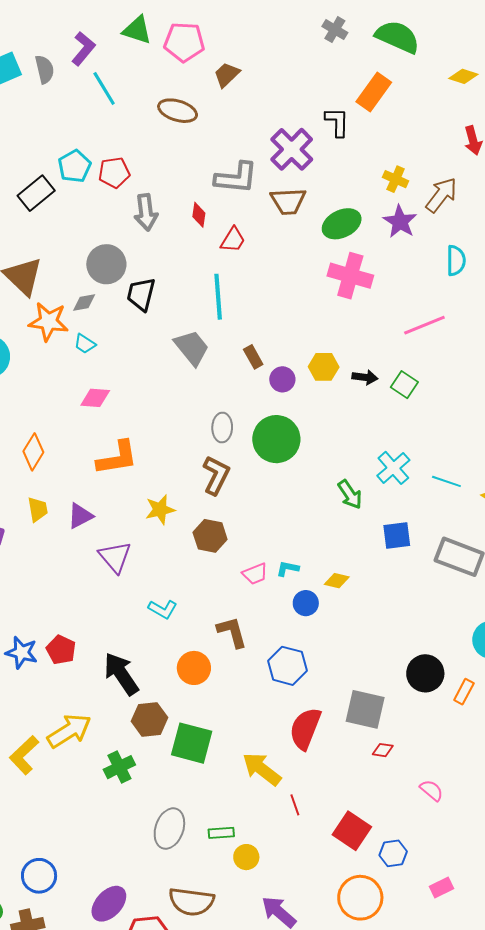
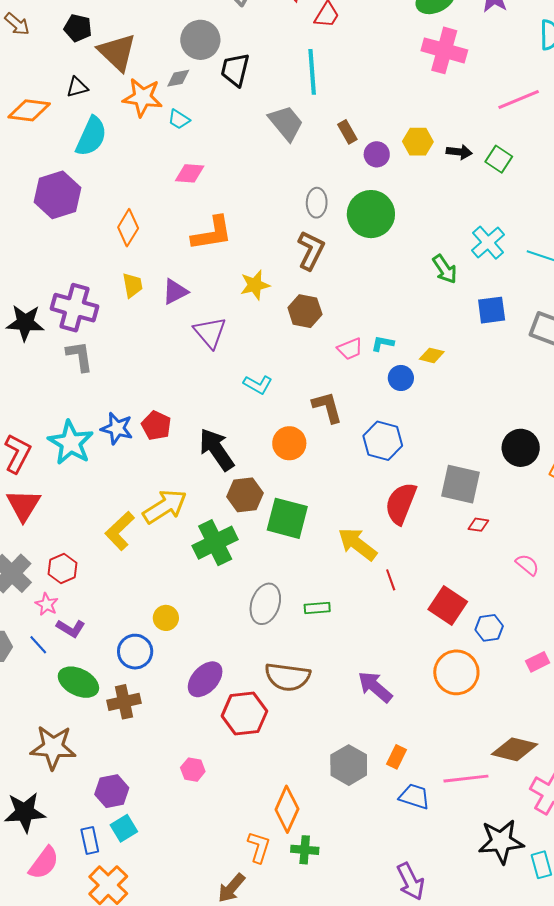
green cross: (119, 767) -> (215, 543), size x1.4
yellow circle: (246, 857) -> (166, 618), moved

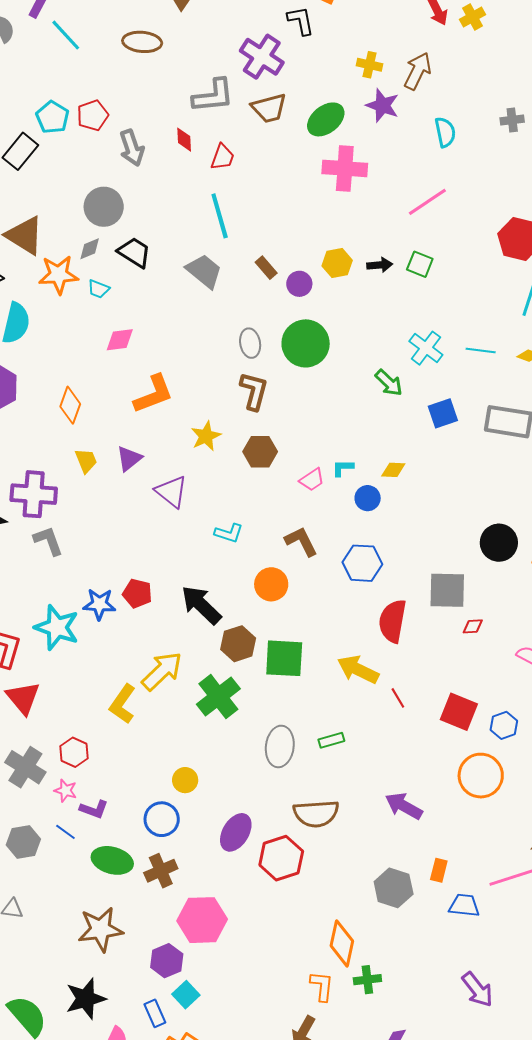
black trapezoid: (235, 70) -> (134, 252), moved, turned 120
pink hexagon: (193, 770) -> (202, 920), moved, size x2.0

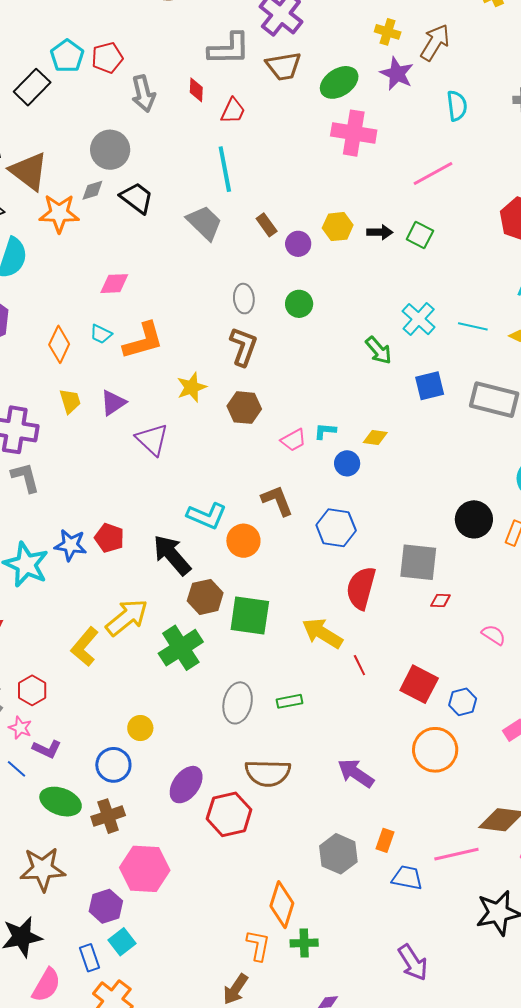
cyan trapezoid: (98, 289) -> (101, 334), moved
green circle: (306, 343) -> (299, 304), size x0.6
cyan L-shape: (229, 533) -> (207, 516), moved, size x1.4

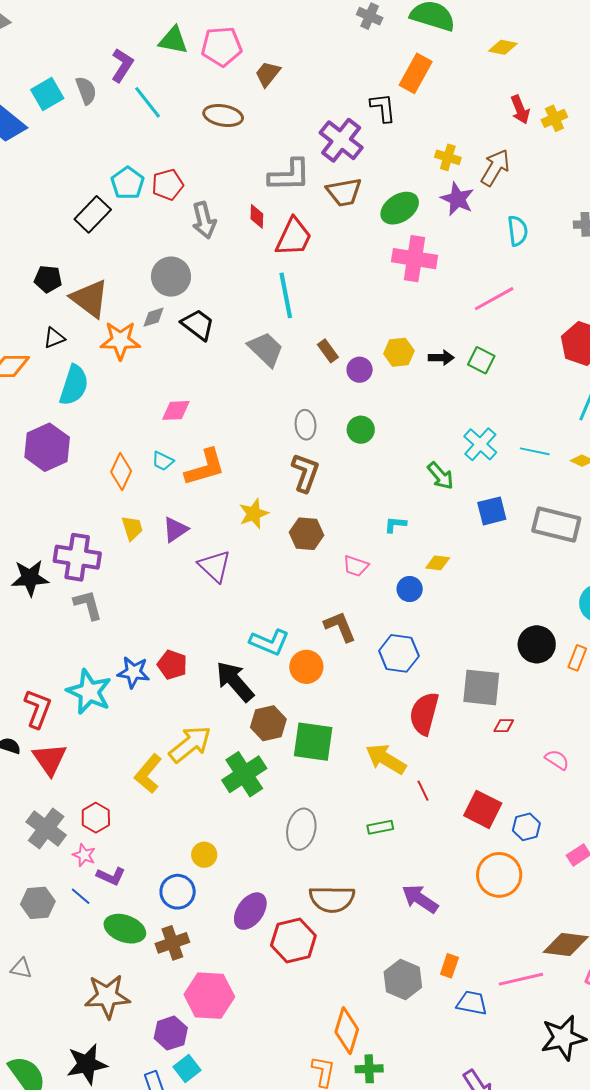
red trapezoid: (233, 111) -> (294, 237), size x1.5
cyan L-shape: (325, 431) -> (395, 524), moved
pink trapezoid: (293, 440) -> (356, 566), turned 48
green rectangle: (290, 701) -> (380, 827), moved

